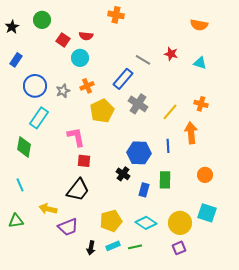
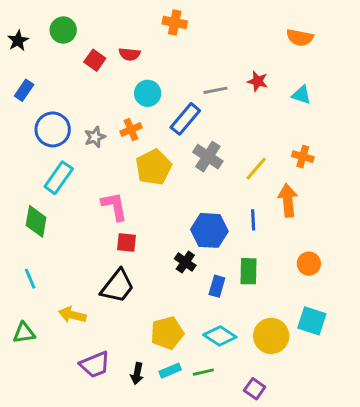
cyan circle: (80, 58) -> (148, 93), moved
gray line: (143, 60) -> (215, 90), turned -42
purple trapezoid: (68, 227) -> (95, 365), moved
purple square: (179, 248) -> (255, 389), moved, turned -32

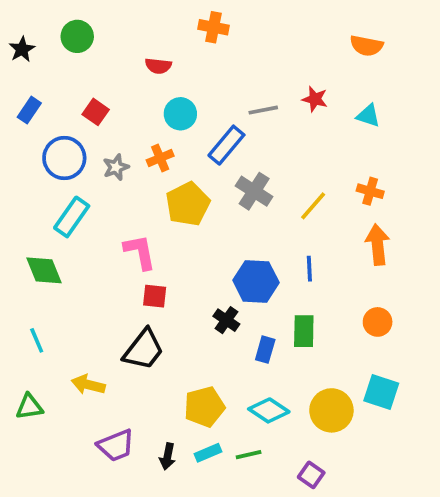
red square: (95, 60) -> (96, 112), moved
orange arrow: (288, 200) -> (378, 245), moved
green diamond: (36, 221) -> (44, 270), turned -32

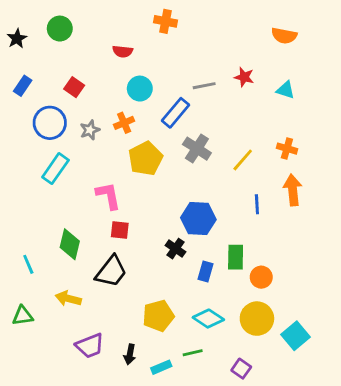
blue line: (309, 269) -> (257, 204), moved
green diamond: (44, 270) -> (70, 244), moved, turned 36
orange circle: (378, 322) -> (261, 277), moved
cyan square: (381, 392) -> (296, 336), moved, turned 32
cyan rectangle: (208, 453) -> (161, 367), moved

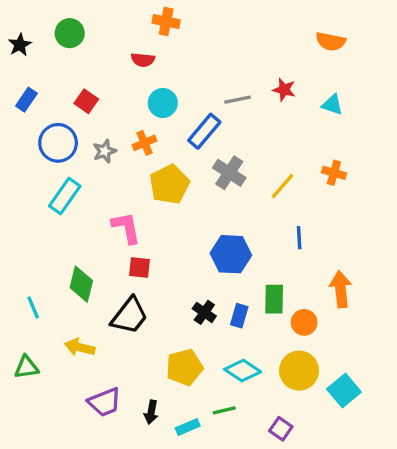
orange cross: (165, 21) -> (166, 22), moved
orange arrow: (293, 190) -> (341, 289), moved
black cross: (176, 249) -> (204, 312), moved

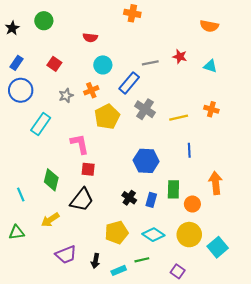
orange cross: (166, 22) -> (132, 13), moved
blue circle: (58, 143) -> (21, 90), moved
yellow line: (282, 186) -> (179, 118), turned 36
yellow arrow: (80, 347) -> (50, 220), turned -48

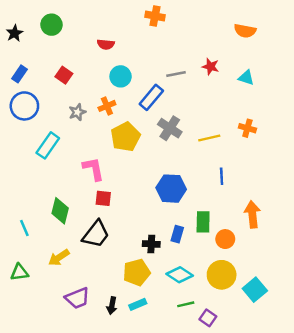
black cross: (129, 198) -> (151, 244), moved, turned -32
green line: (142, 260) -> (186, 304), moved
cyan rectangle: (119, 270) -> (138, 304), moved

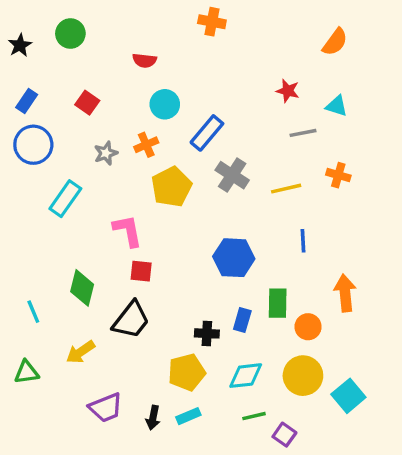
orange semicircle: (245, 31) -> (335, 42), turned -65
gray line: (176, 74) -> (303, 133), moved
cyan diamond: (180, 275) -> (246, 376), turned -40

